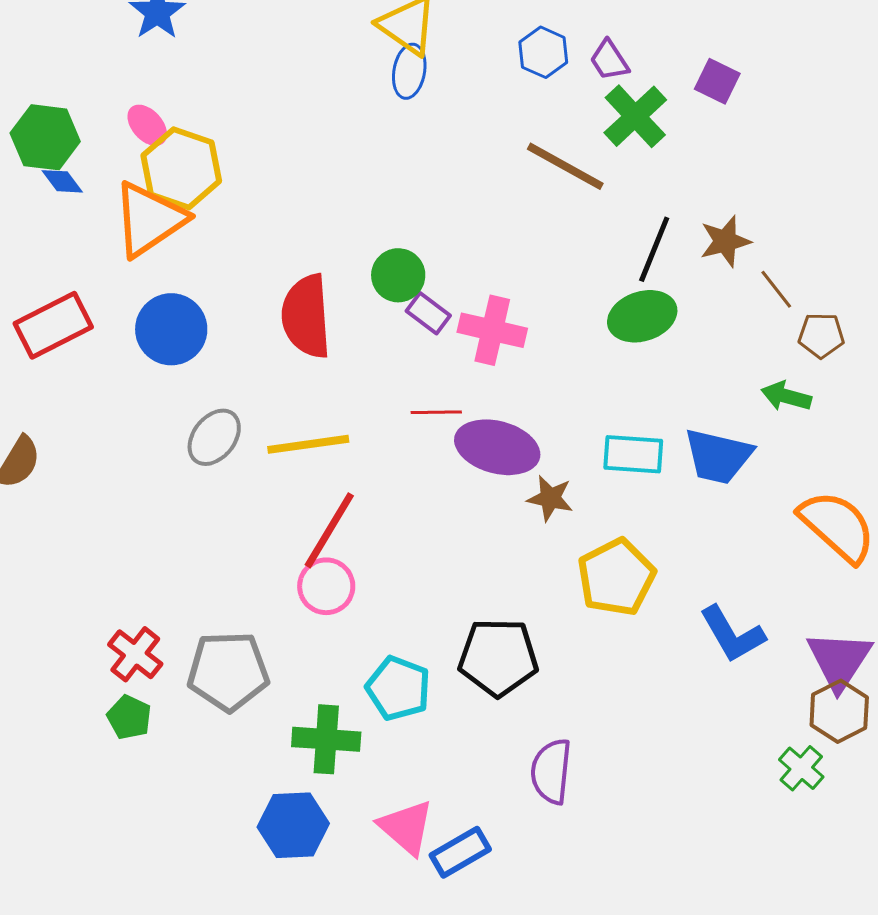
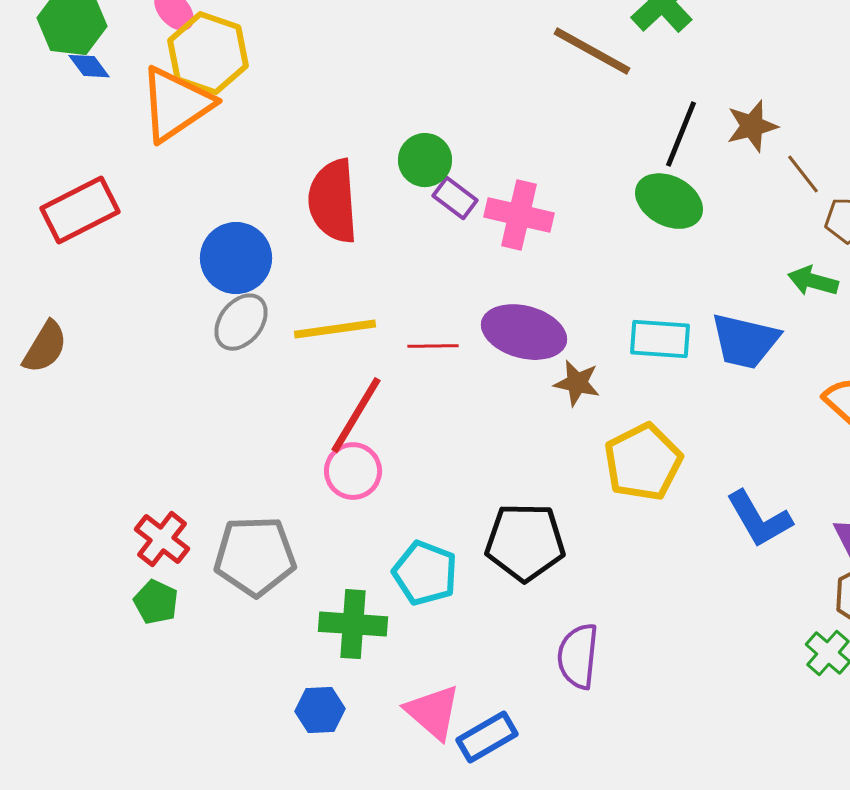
green ellipse: (642, 316) -> (669, 201), turned 46
blue circle: (171, 329) -> (236, 258), moved
red line: (436, 412) -> (433, 346), moved
blue hexagon: (293, 825) -> (320, 710), size x0.7

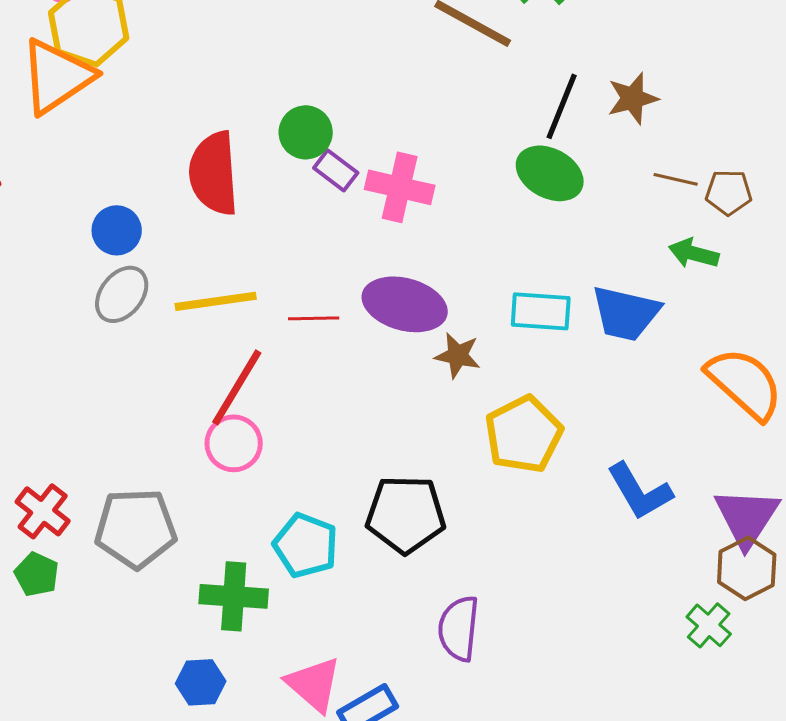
brown line: (803, 174) -> (676, 179), moved, turned -39
blue circle: (236, 258) -> (117, 230), size x0.7

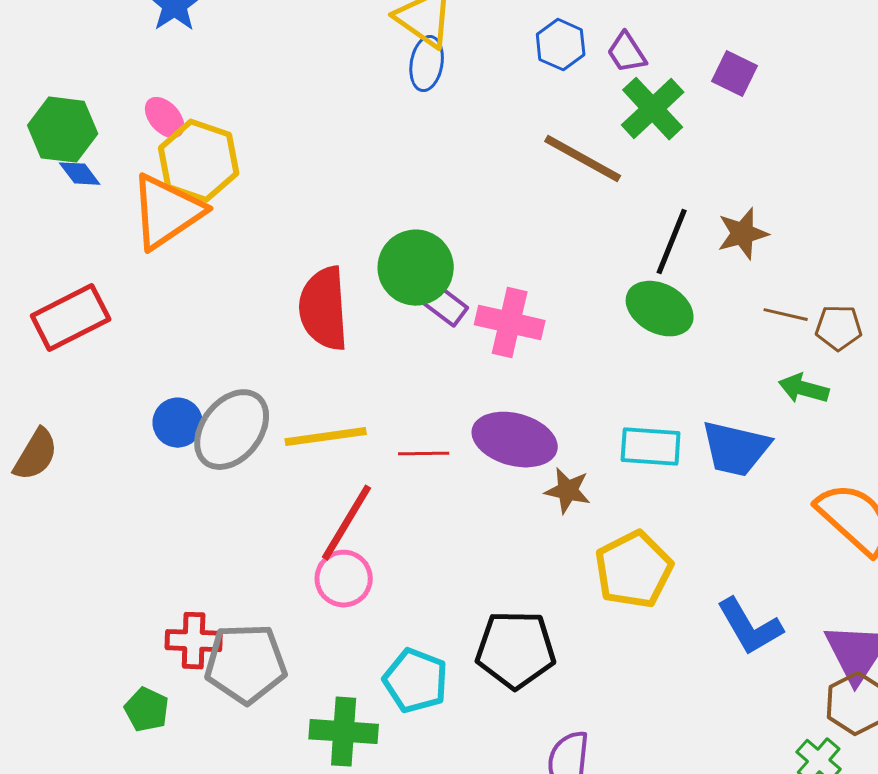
green circle: (306, 132) -> (416, 268), size x1.4
blue circle: (117, 230) -> (178, 423), moved
gray ellipse: (122, 294) -> (232, 430), size x1.4
red cross: (43, 511) -> (194, 641), moved, turned -36

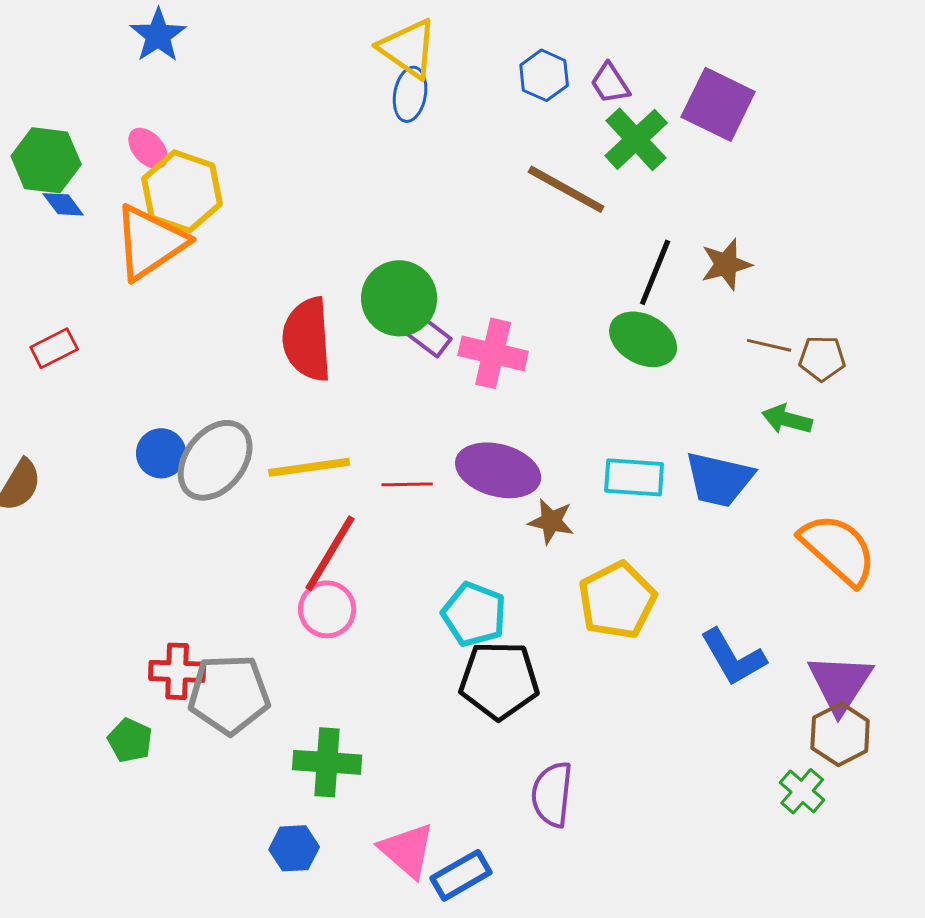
purple square: (735, 74) -> (718, 104), size x1.6
red rectangle: (71, 318) -> (54, 348), size x0.6
cyan pentagon: (416, 681) -> (474, 614), moved

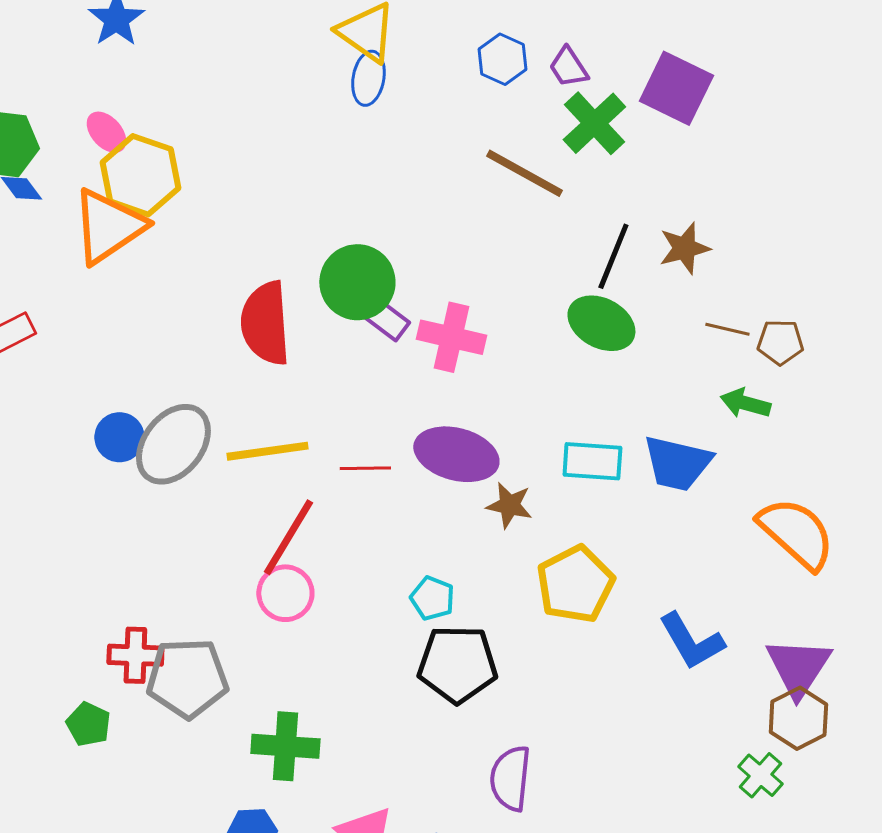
cyan pentagon: (474, 614) -> (432, 598), size x0.7

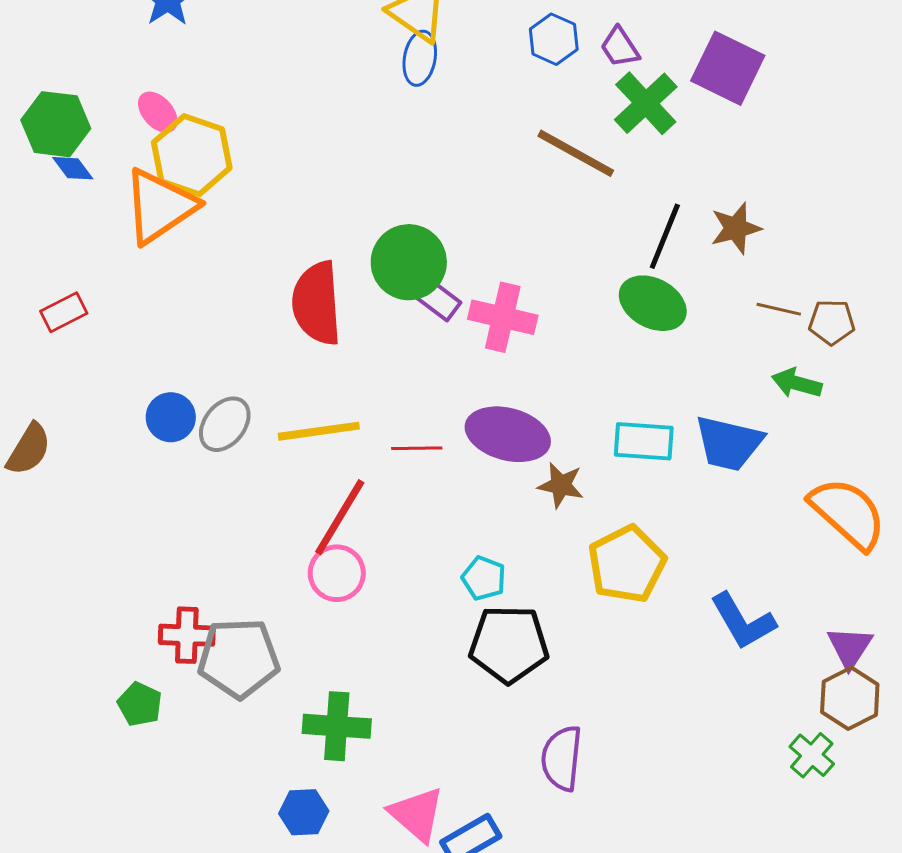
gray ellipse: (173, 444) -> (225, 424), size x0.7
purple triangle: (798, 667) -> (850, 647), size x0.7

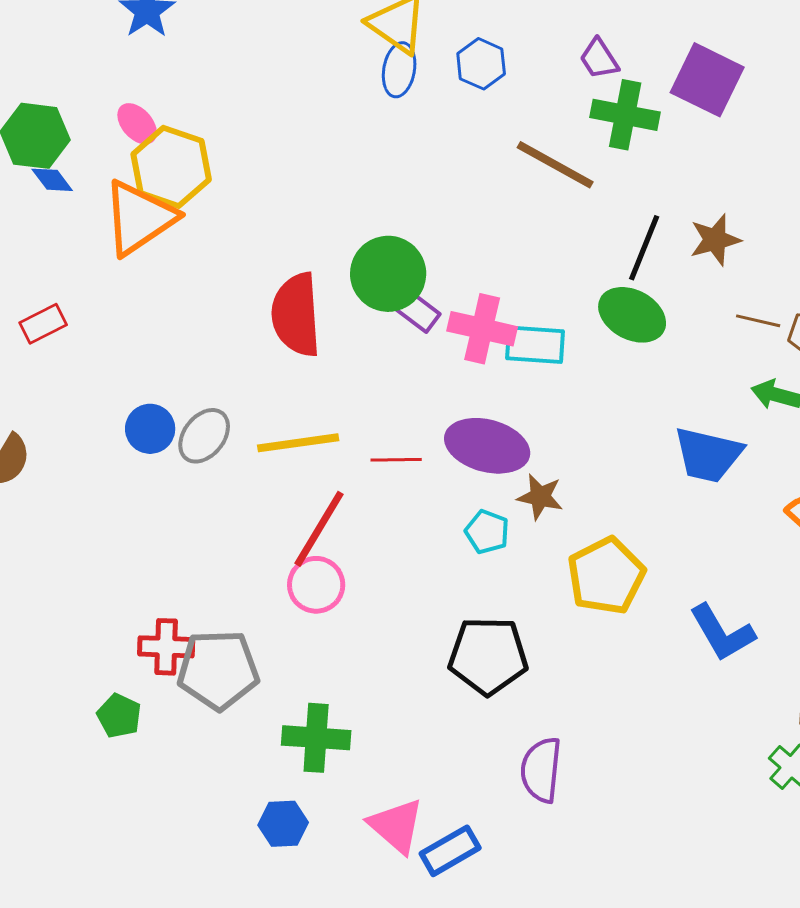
blue hexagon: (554, 39) -> (481, 64), moved
green cross: (646, 103) -> (625, 115), turned -36
cyan rectangle: (644, 441) -> (535, 345), moved
cyan pentagon: (484, 578) -> (487, 532), moved

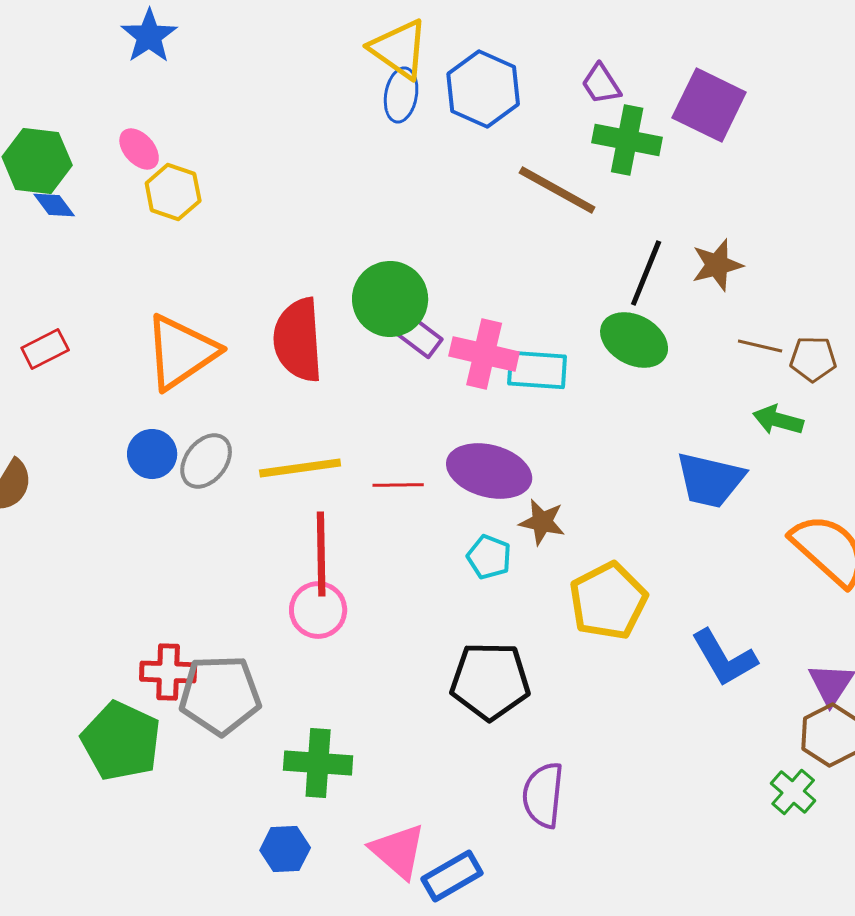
blue hexagon: (481, 64) -> (483, 89), size x1.5
yellow hexagon: (171, 167) -> (173, 192), size x0.7
orange triangle: (139, 218) -> (181, 352), moved
red line: (319, 529) -> (321, 554), turned -32
green pentagon: (119, 716) -> (121, 741), size x1.8

